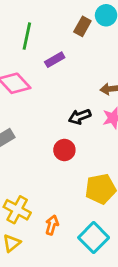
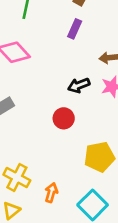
purple rectangle: (55, 60) -> (75, 29), moved, turned -36

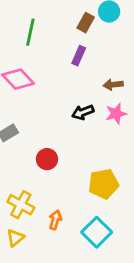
red circle: (64, 118) -> (47, 159), moved

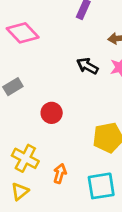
black arrow: (83, 112) -> (87, 66), turned 50
cyan square: (97, 232) -> (101, 186), turned 36

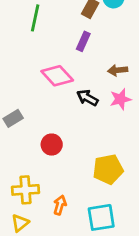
pink diamond: (23, 33) -> (57, 76), moved
yellow cross: (25, 158) -> (26, 190), turned -32

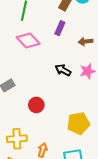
brown arrow: (118, 70) -> (85, 41), moved
pink diamond: (57, 76) -> (28, 40), moved

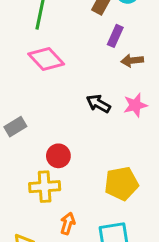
purple rectangle: (60, 28) -> (115, 36), moved
yellow cross: (17, 139) -> (45, 187), moved

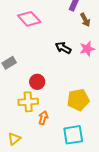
brown arrow: (132, 61) -> (85, 20), turned -112
orange arrow: (68, 223) -> (43, 118), moved

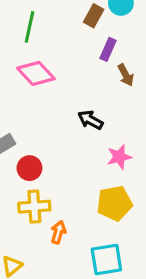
pink star: (87, 49) -> (119, 157), moved
red circle: (37, 82) -> (29, 168), moved

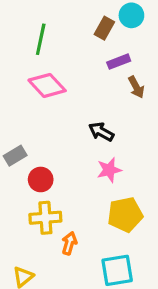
purple rectangle: (108, 49) -> (119, 62), turned 45
pink star: (119, 157) -> (109, 170), moved

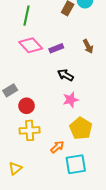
purple rectangle: (119, 62) -> (56, 48), moved
yellow pentagon: (125, 215) -> (81, 128), turned -30
orange arrow: (69, 243) -> (57, 147), moved, turned 32

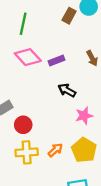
pink star: (71, 100) -> (84, 116), moved
orange arrow: (57, 147) -> (55, 150), moved

